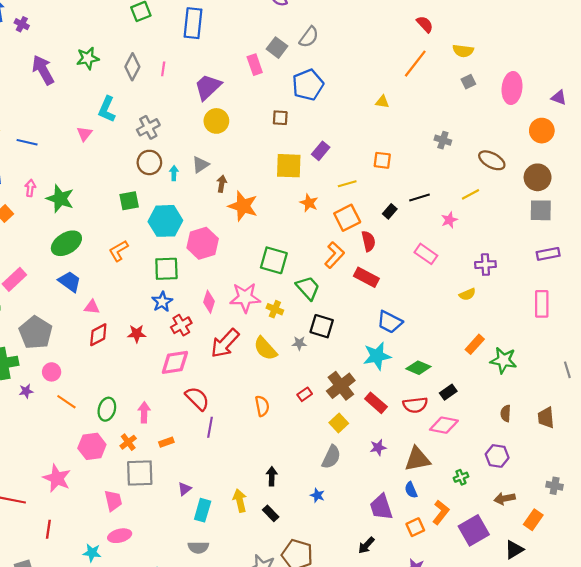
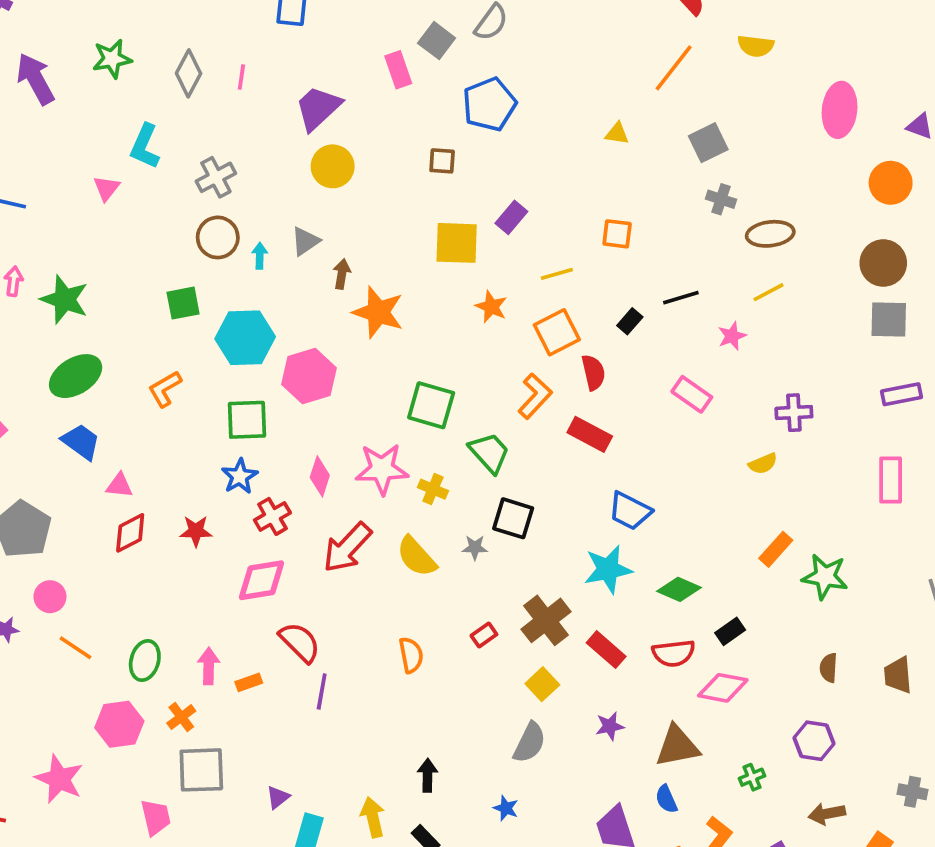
gray square: (468, 82) -> (708, 143), moved, size x1.5
brown ellipse: (492, 160) -> (770, 234), moved, turned -35
orange rectangle: (166, 442) -> (249, 682), moved

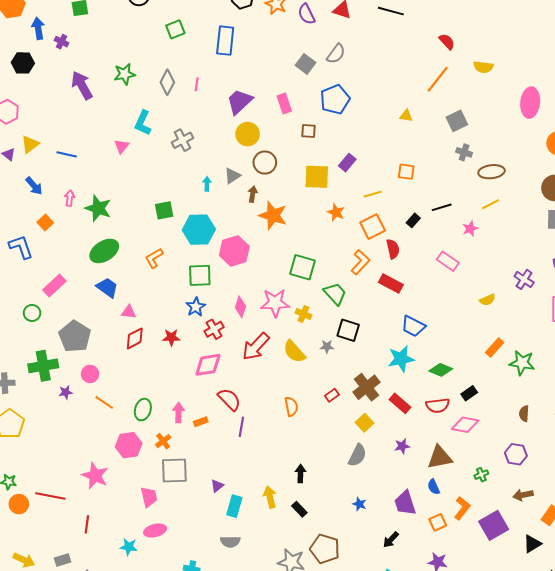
pink rectangle: (398, 70) -> (284, 104), moved
brown circle: (218, 237) -> (265, 163), moved
purple cross: (794, 413) -> (524, 279), moved, turned 36
blue star: (506, 808) -> (359, 504), moved

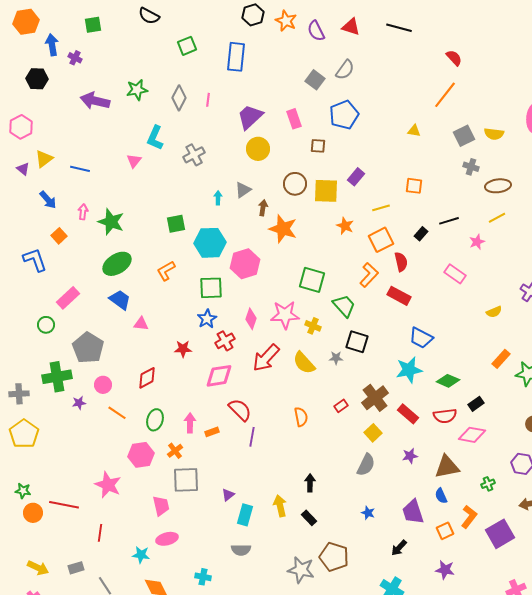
yellow semicircle: (483, 67) -> (494, 134), moved
purple arrow: (82, 85) -> (95, 101), turned -48
brown circle: (265, 163) -> (295, 184), moved
red diamond: (135, 338) -> (147, 378), moved

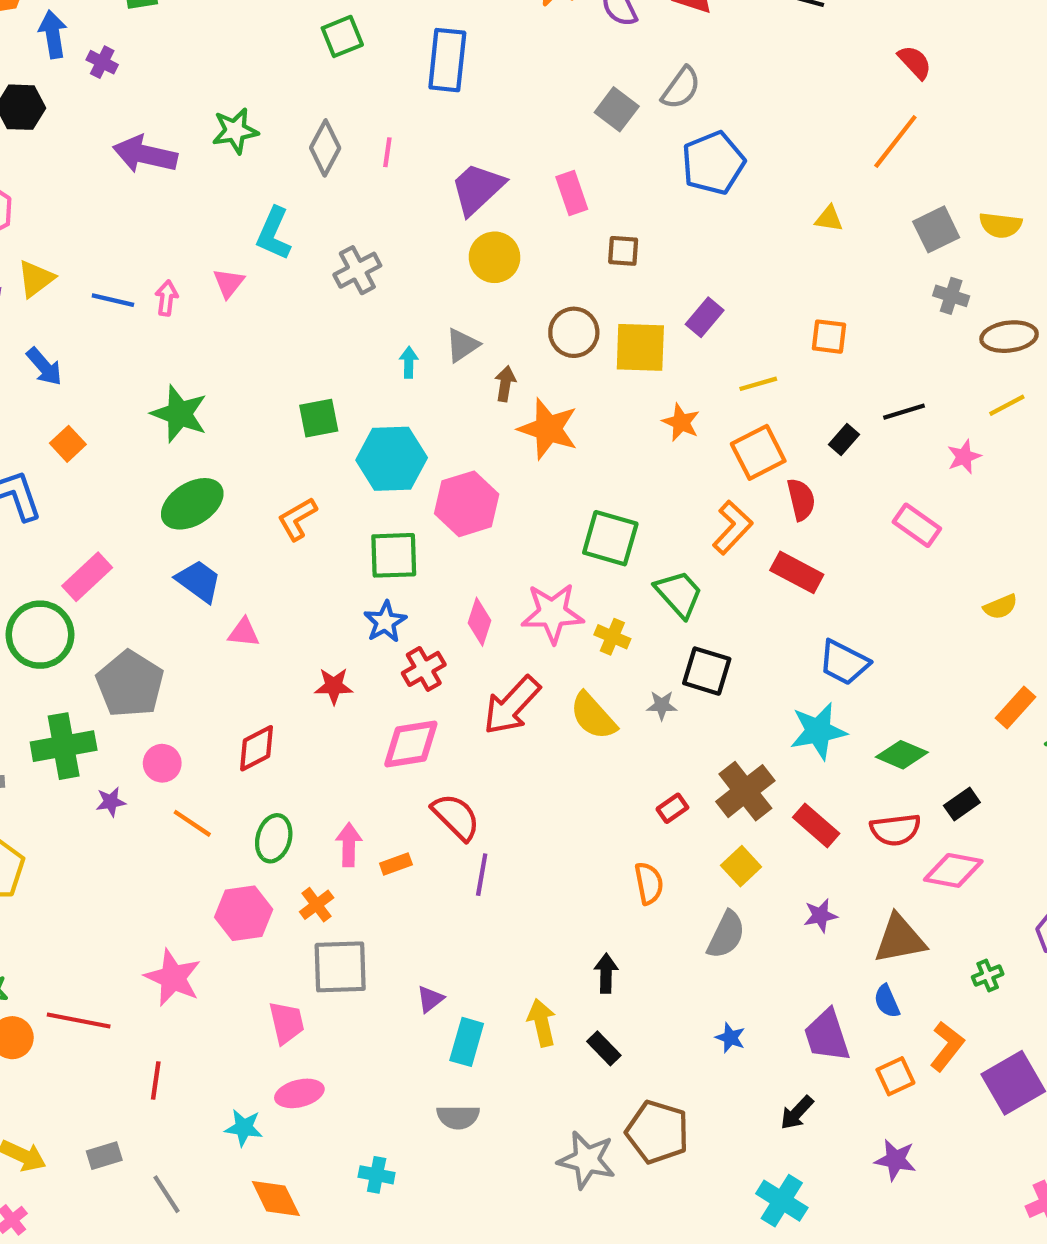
blue pentagon: (344, 115) -> (713, 163), moved
pink arrow: (83, 212) -> (166, 298), moved
green circle: (46, 325) -> (40, 635), size x1.8
orange semicircle: (301, 417) -> (649, 883), moved

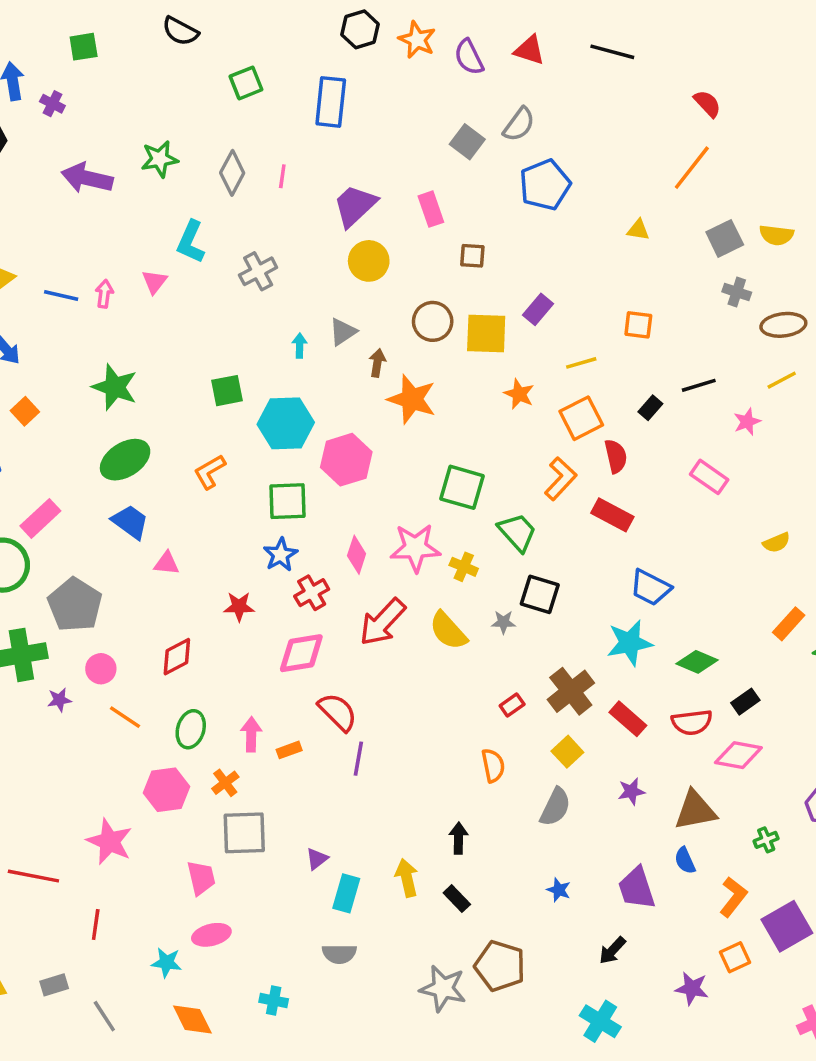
orange square: (895, 1076) -> (735, 957), moved

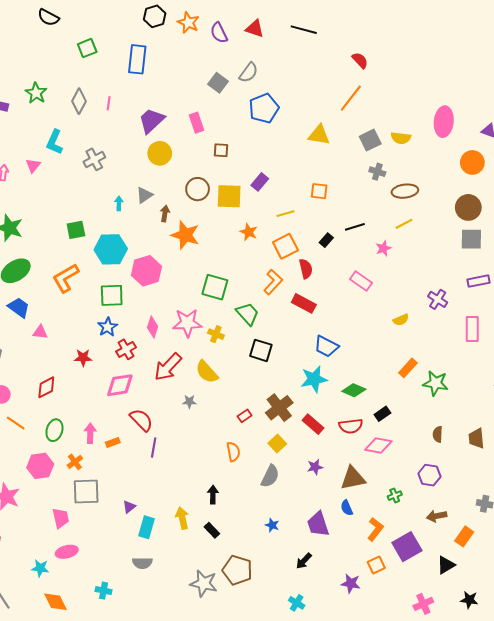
green star: (160, 159) -> (36, 93), turned -30
yellow triangle: (638, 230) -> (319, 135), size x1.6
orange L-shape: (210, 472) -> (66, 278), size x1.4
gray star: (503, 622) -> (189, 402), moved
cyan cross: (600, 1021) -> (297, 603), size x0.7

